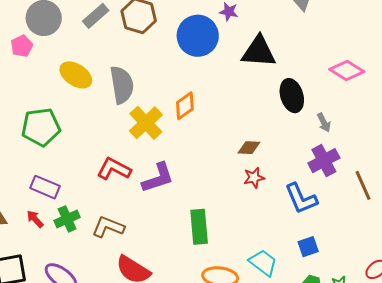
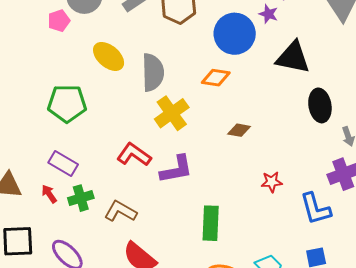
orange diamond: (185, 106) -> (216, 78), moved, turned 36
brown diamond: (249, 148) -> (239, 130), moved

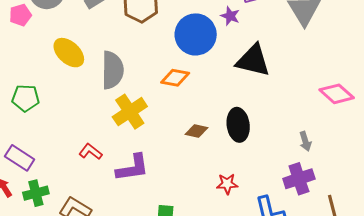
green pentagon: (67, 103) -> (26, 98), size x0.7
black ellipse: (320, 105) -> (238, 125), moved
red L-shape: (134, 155) -> (91, 152), size x0.7

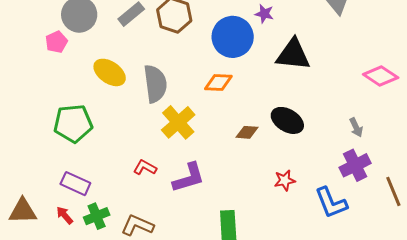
green pentagon: (26, 98) -> (73, 123), size x1.4
black ellipse: (238, 125) -> (287, 120), turned -44

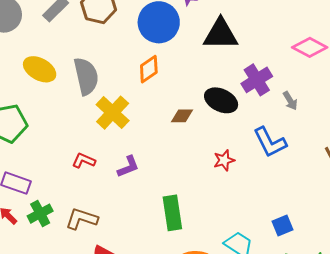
orange diamond: (218, 82) -> (149, 69), turned -32
purple cross: (355, 165) -> (257, 80), moved
purple L-shape: (189, 178) -> (128, 167), size x0.7
blue L-shape: (331, 203) -> (270, 142), moved

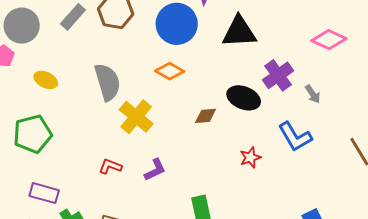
yellow ellipse: (40, 69) -> (46, 80), moved, size x0.7
orange diamond: (149, 69) -> (170, 71), turned 68

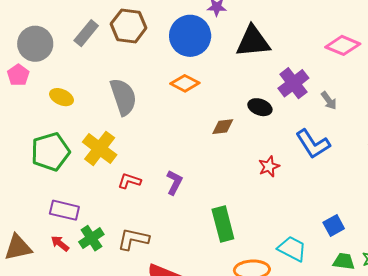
black ellipse: (244, 98) -> (260, 107), size x0.7
yellow cross: (136, 117) -> (100, 148), moved
purple L-shape: (155, 170) -> (174, 182), turned -35

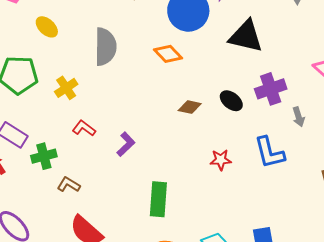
yellow cross: (100, 148) -> (66, 88), size x0.7
green cross: (91, 238) -> (44, 156), moved
brown L-shape: (133, 239) -> (69, 185), size x0.7

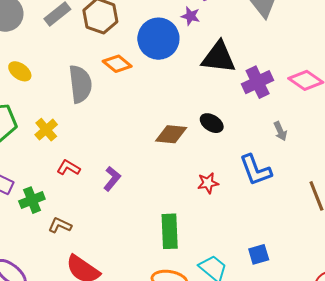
orange diamond: (168, 54) -> (117, 64), moved
purple cross: (271, 89) -> (258, 82), moved
brown diamond: (190, 107) -> (171, 134), size x1.4
green rectangle: (158, 199) -> (170, 231), moved

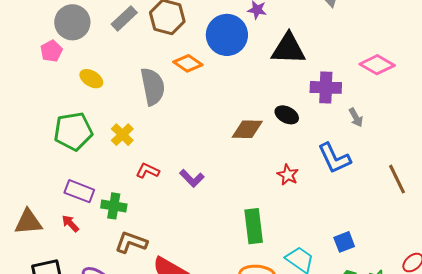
purple cross: (258, 82) -> (326, 87), moved, turned 32
purple L-shape: (112, 179) -> (192, 178), turned 100
red star: (208, 183) -> (288, 175), turned -30
green cross: (32, 200) -> (114, 206), turned 35
brown L-shape: (60, 225) -> (131, 242), moved, size x1.4

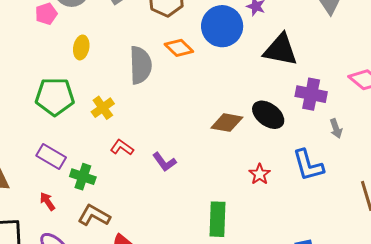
yellow ellipse: (91, 79) -> (81, 47), turned 60
black ellipse: (287, 115) -> (268, 115), size x1.4
red arrow: (70, 223) -> (47, 201), moved

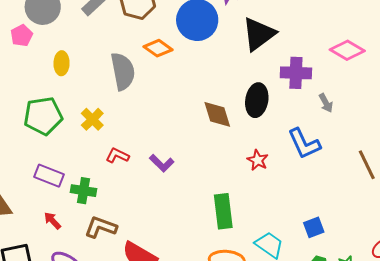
black triangle: (281, 50) -> (259, 34), turned -39
black ellipse: (268, 115) -> (257, 100), turned 72
brown diamond: (227, 123) -> (217, 114), turned 72

